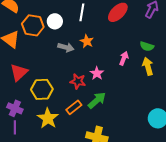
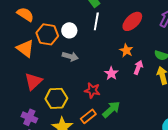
orange star: (87, 41) -> (126, 50), moved
gray arrow: (66, 47) -> (70, 56), moved
pink star: (97, 73) -> (111, 73), moved

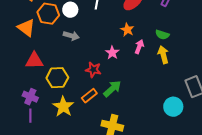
red triangle: (33, 81) -> (34, 61), turned 42

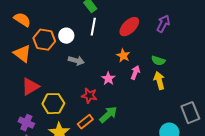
gray arrow: (71, 36) -> (76, 61), moved
red triangle: (34, 61) -> (30, 87), turned -30

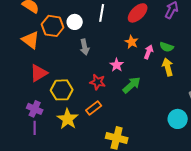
gray arrow: (76, 61) -> (85, 47), turned 63
pink arrow: (135, 73) -> (149, 52), moved
green arrow: (108, 115) -> (132, 85), moved

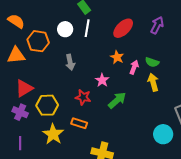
white circle: (75, 22) -> (65, 29), moved
orange triangle: (31, 40) -> (16, 55), turned -42
orange rectangle: (94, 108) -> (79, 123), turned 56
purple cross: (35, 109) -> (20, 112), moved

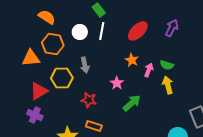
orange semicircle: (16, 21) -> (47, 17), moved
red star: (83, 97) -> (89, 100), moved
yellow hexagon: (47, 105) -> (62, 78), moved

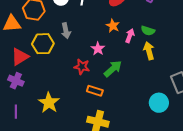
red star: (89, 100) -> (82, 67), moved
orange rectangle: (94, 126) -> (95, 91), moved

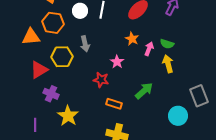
green arrow: (113, 69) -> (144, 91), moved
purple cross: (16, 81) -> (51, 94), moved

